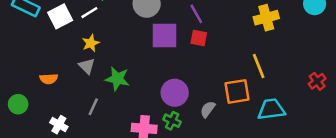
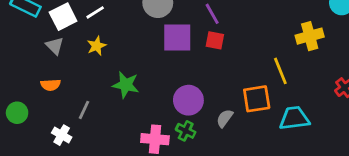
yellow cross: (266, 18) -> (310, 36), moved
gray triangle: (87, 66) -> (55, 46), moved
gray line: (93, 107) -> (84, 110), moved

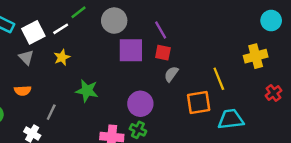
yellow cross: (310, 36) -> (256, 56), moved
gray semicircle: (225, 118) -> (171, 74), moved

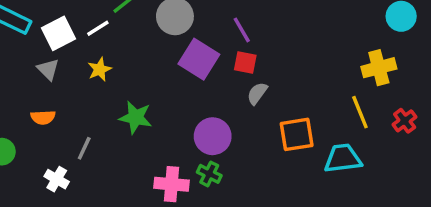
purple square: (131, 50) -> (199, 59), turned 32
yellow line: (219, 79) -> (360, 112), moved

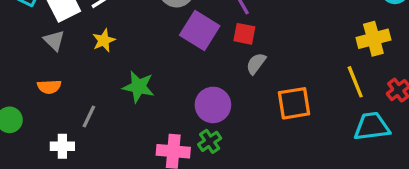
cyan trapezoid: (343, 158) -> (372, 126), moved
green cross: (209, 174) -> (210, 141), turned 30
white cross: (57, 179) -> (62, 146), turned -30

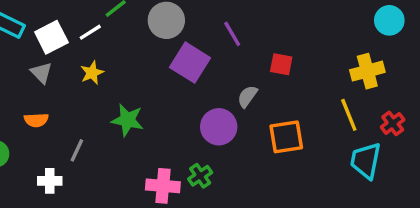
red square: (244, 34) -> (281, 64), moved
purple circle: (213, 105) -> (219, 127), moved
cyan trapezoid: (372, 126) -> (366, 161), turned -72

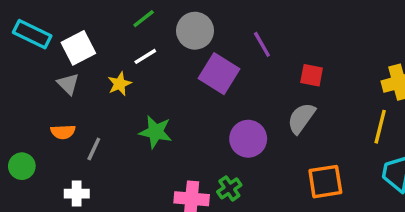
white line: (90, 32) -> (145, 56), moved
gray semicircle: (247, 96) -> (301, 118), moved, size x1.4
yellow line: (349, 115) -> (380, 127), turned 36
orange square: (286, 137) -> (325, 182), moved
gray line: (77, 150) -> (94, 149), moved

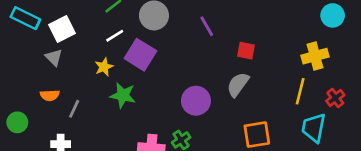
purple square: (219, 74) -> (140, 55), moved
yellow star: (120, 84) -> (104, 67), moved

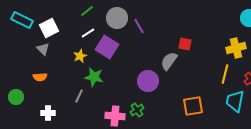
purple line: (207, 26) -> (139, 26), moved
gray semicircle: (238, 84) -> (169, 61), moved
gray line: (74, 109) -> (79, 96), moved

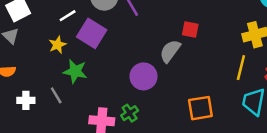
gray line: (79, 96) -> (56, 95), turned -56
white cross: (48, 113) -> (26, 100), moved

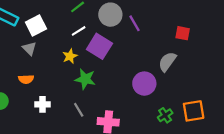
red square: (190, 30) -> (183, 33), moved
gray line: (56, 95) -> (79, 110), moved
green cross: (130, 113) -> (165, 115), moved

